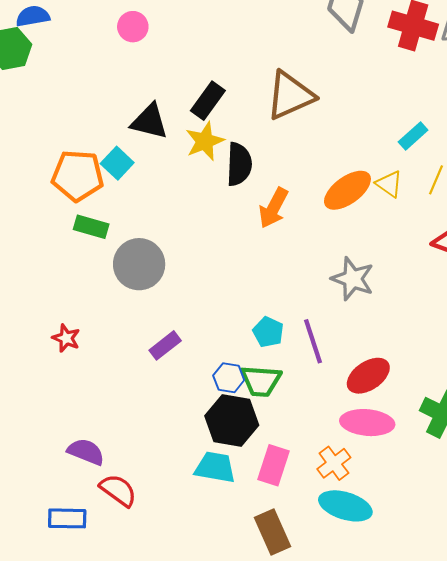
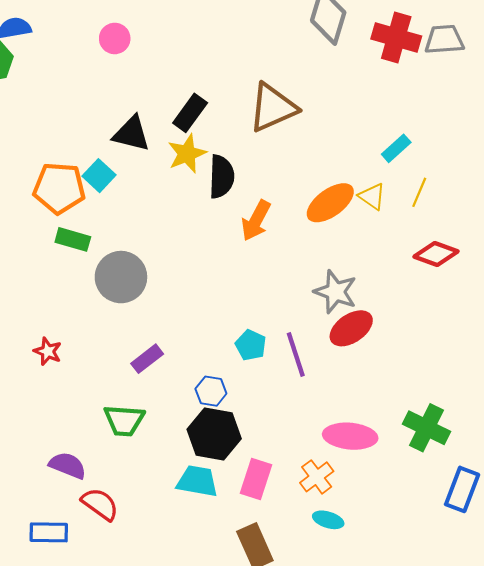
red ellipse: (368, 376) -> (351, 328), moved
green trapezoid: (261, 381) -> (124, 420), moved
cyan ellipse: (345, 506) -> (328, 520), size x0.6

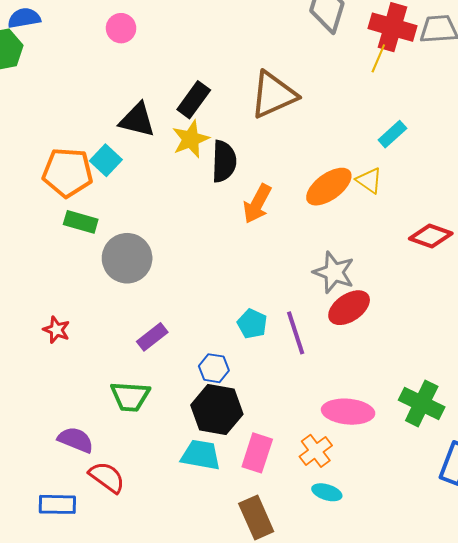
yellow line: (419, 192) -> (378, 58), moved

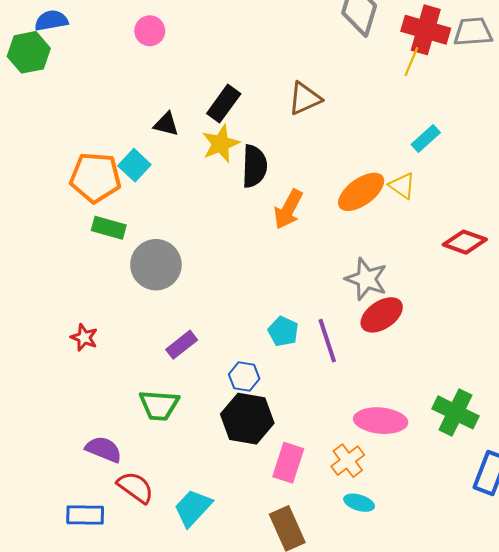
brown triangle: (273, 95) -> (305, 98), size x0.7
black triangle: (137, 120) -> (166, 124), size x0.7
cyan trapezoid: (201, 455) -> (193, 508), moved, turned -57

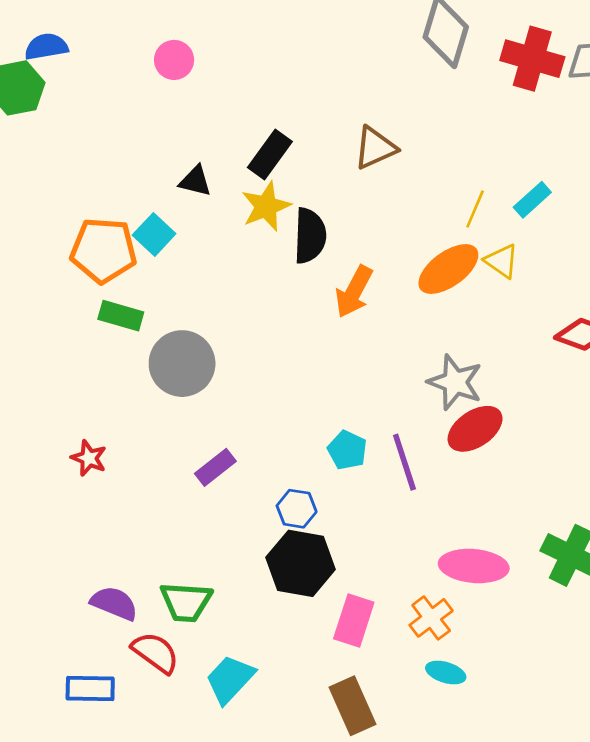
yellow line: (411, 62) -> (475, 209), moved
green trapezoid: (159, 405) -> (186, 602), moved

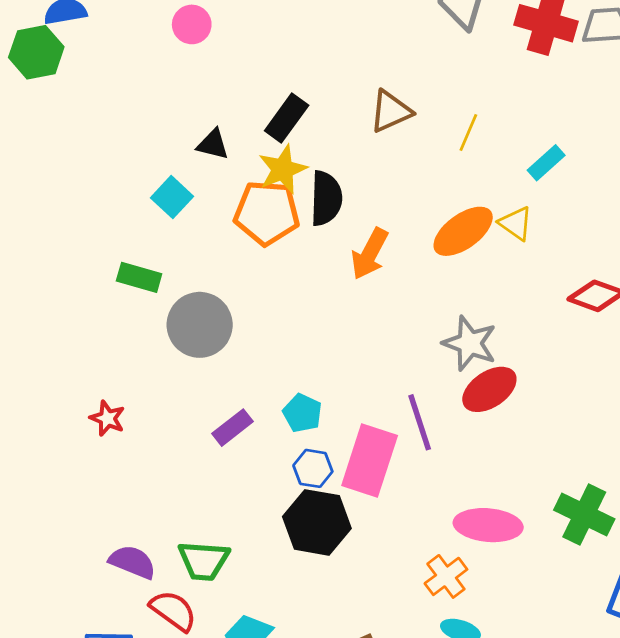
yellow line: (475, 209) -> (468, 133), moved
orange pentagon: (103, 250) -> (267, 213), moved
cyan pentagon: (347, 450) -> (302, 413), moved
pink rectangle: (354, 621) -> (370, 461), moved, size x1.4

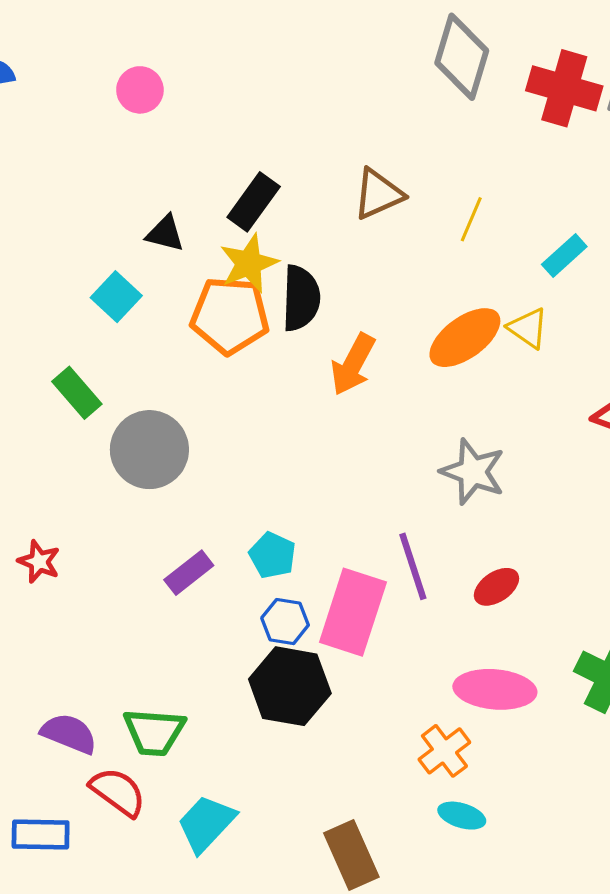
green rectangle: (139, 277) -> (77, 393), turned 33
red ellipse: (489, 389) -> (496, 587), moved, size x0.7

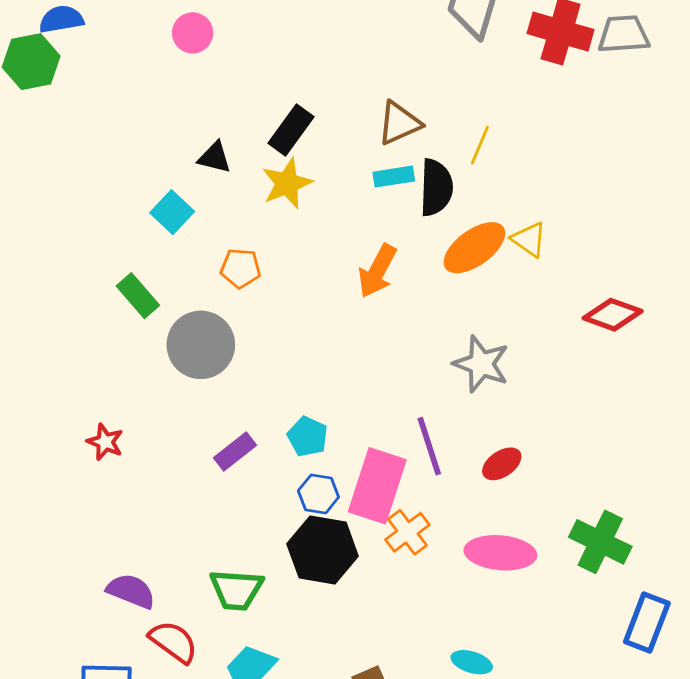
cyan rectangle: (564, 256) -> (394, 177), moved, turned 33
black semicircle: (301, 298) -> (436, 188), moved
orange pentagon: (230, 315) -> (240, 268), moved, size x0.6
green trapezoid: (154, 732) -> (236, 590), moved
orange cross: (444, 751) -> (407, 532), moved

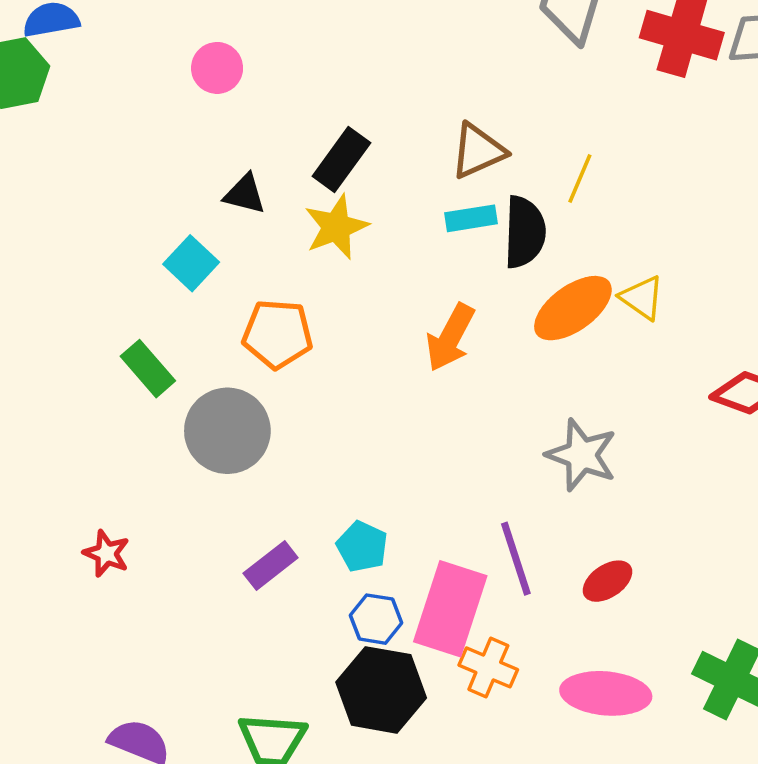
pink circle: (193, 33) -> (217, 68), moved
orange pentagon: (240, 268) -> (277, 334), size x1.4
orange cross: (407, 532) -> (488, 667), turned -30

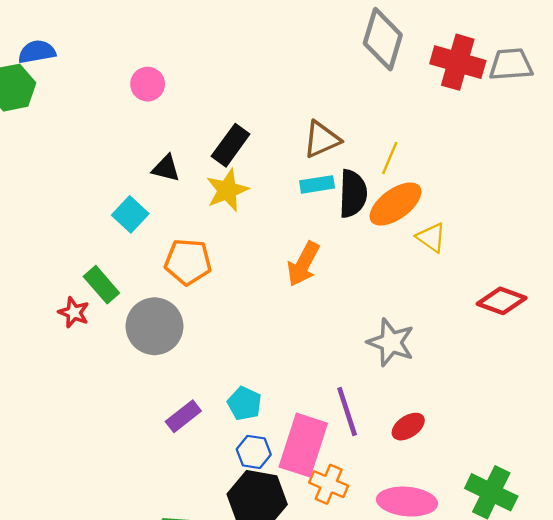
orange ellipse: (573, 308) -> (395, 204), moved
red star: (106, 553) -> (74, 312), moved

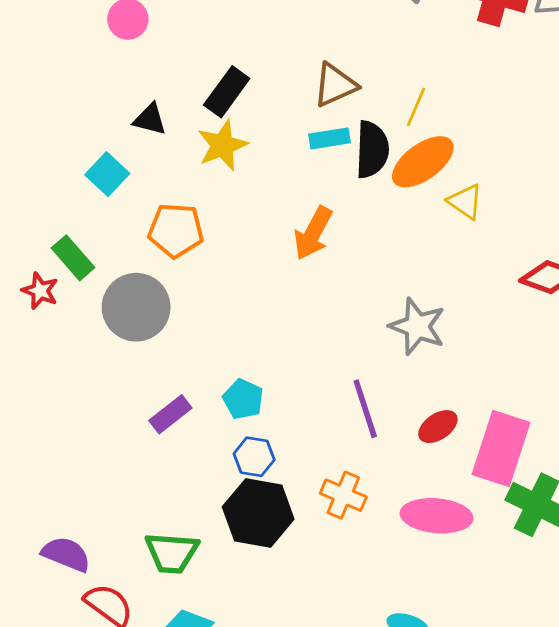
pink rectangle: (303, 445) -> (501, 449), moved

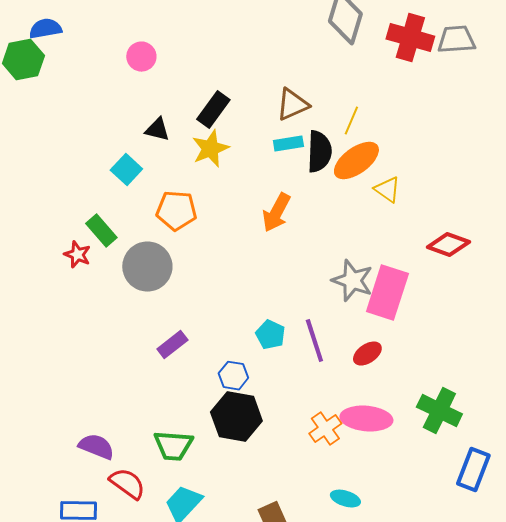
cyan pentagon: (243, 399) -> (270, 335), moved
pink rectangle: (501, 449) -> (387, 293), moved
orange cross: (343, 495) -> (325, 429), moved, turned 32

